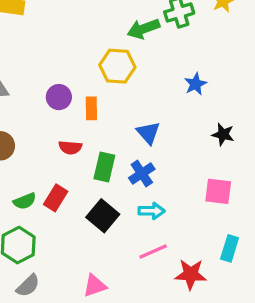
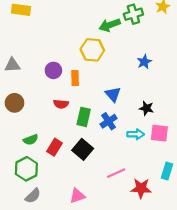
black star: (223, 134) -> (146, 108), moved
red rectangle: (56, 198) -> (55, 147), moved
cyan arrow: (152, 211) -> (136, 134), moved

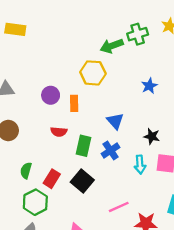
cyan arrow: (136, 134) -> (140, 165), turned 84
green semicircle: (31, 140) -> (26, 170), turned 128
green hexagon: (26, 169) -> (35, 202), moved

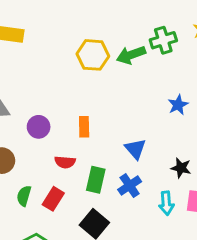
yellow hexagon: (93, 73) -> (93, 55), moved
purple circle: (51, 95) -> (39, 127), moved
green semicircle: (26, 170) -> (24, 196), moved
red rectangle: (52, 179) -> (53, 199), moved

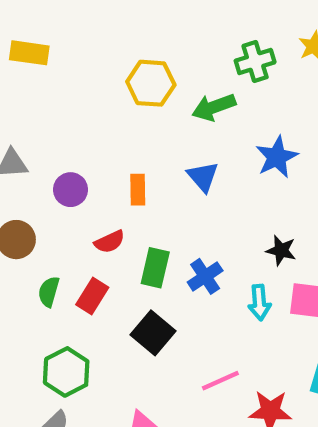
green arrow: (131, 55) -> (214, 107), moved
blue star: (178, 105) -> (277, 157), size x1.4
blue triangle: (135, 149) -> (203, 177), moved
red semicircle: (65, 162) -> (110, 242), turned -30

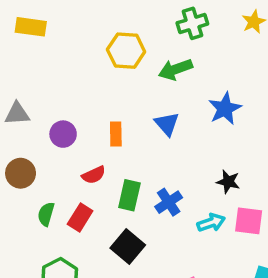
green cross: (255, 62) -> (192, 23), moved
cyan arrow: (259, 302) -> (211, 223), turned -104

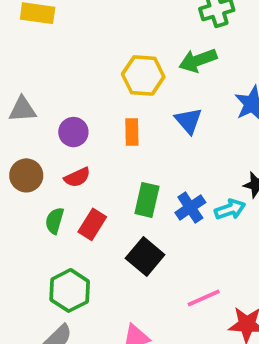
yellow hexagon: (126, 51) -> (143, 75), moved
red semicircle: (94, 175) -> (77, 177), moved
cyan arrow: (211, 223) -> (230, 209), moved

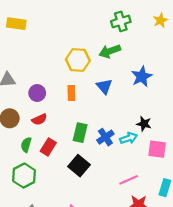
green hexagon: (70, 290) -> (24, 176), moved
pink line: (204, 298) -> (129, 180), moved

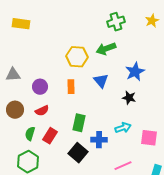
black star: (144, 124) -> (129, 98), moved
blue cross: (105, 137) -> (99, 140), moved, turned 35

